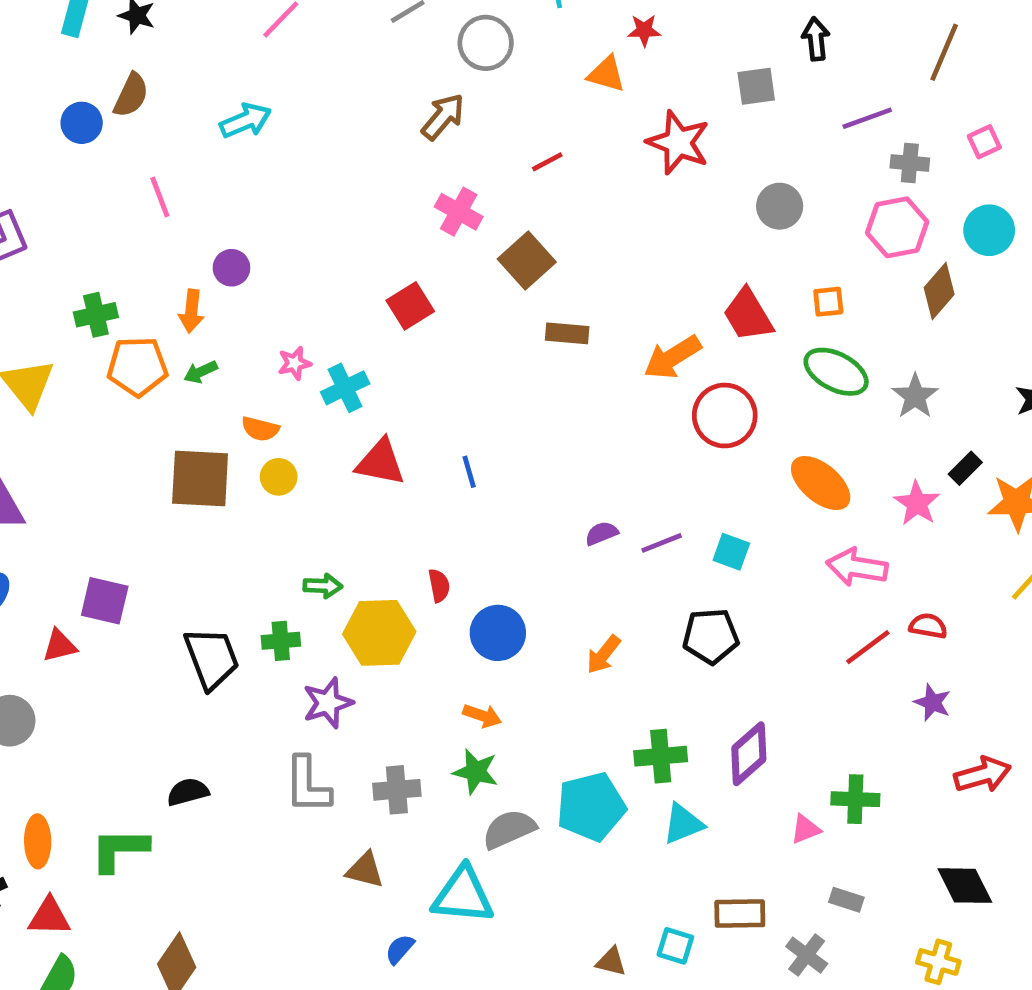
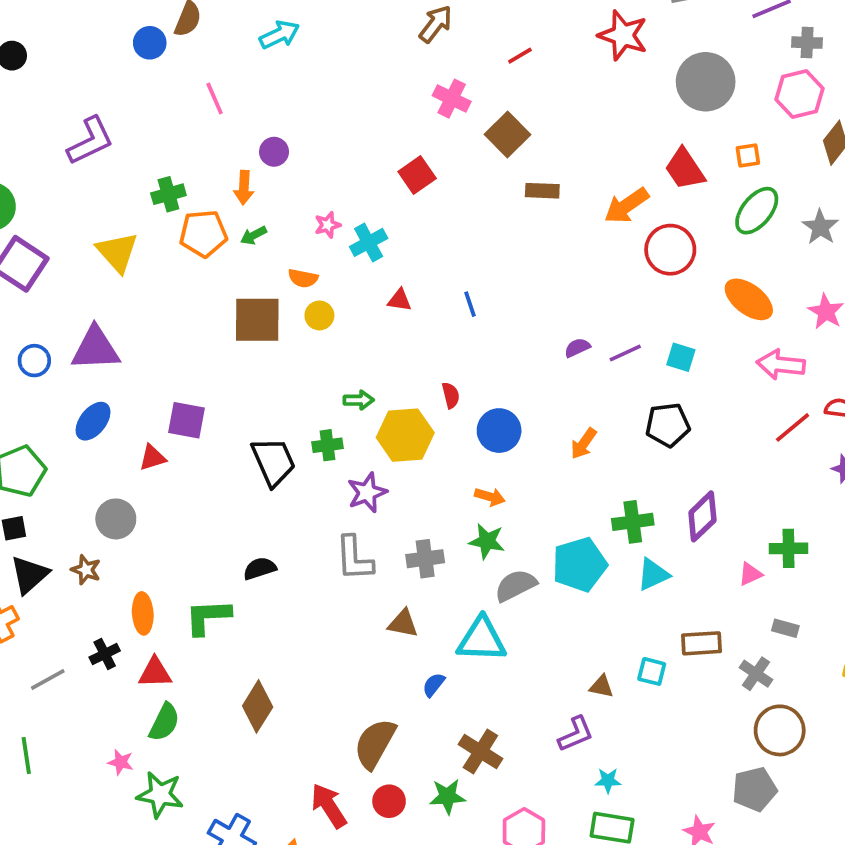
gray circle: (780, 206) -> (706, 82), size x1.6
green ellipse: (836, 372) -> (757, 211), turned -75
red triangle: (381, 462) -> (400, 300), size x0.6

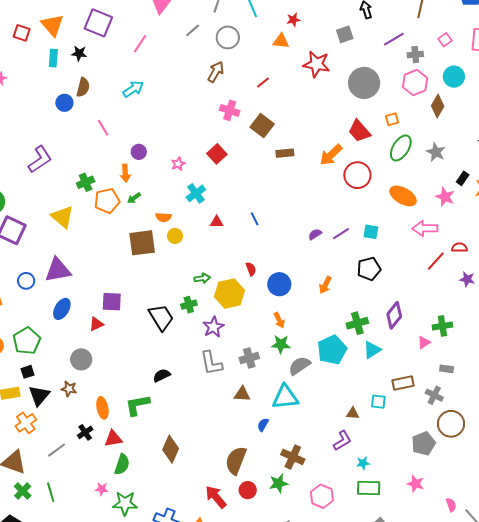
pink star: (328, 225) -> (178, 164), moved
orange arrow: (490, 497) -> (279, 320), turned 56
gray pentagon: (754, 789) -> (424, 443), moved

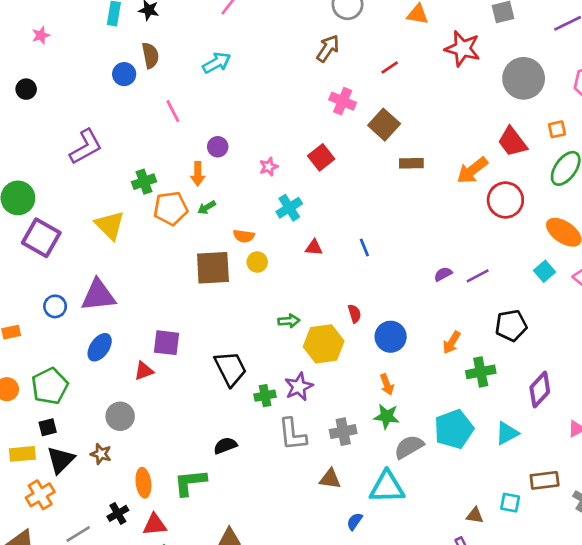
brown semicircle: (83, 87) -> (150, 55), turned -30
cyan square: (371, 232) -> (544, 271), moved, turned 35
green cross: (189, 305) -> (265, 396), moved
green cross: (357, 323) -> (481, 372), moved

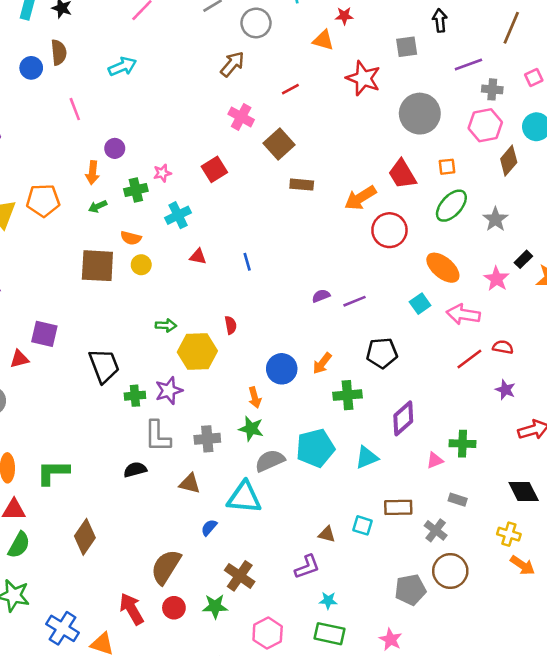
green cross: (144, 182) -> (136, 190), moved
orange pentagon: (171, 208) -> (43, 200), moved
blue circle: (391, 337) -> (282, 369), moved
black semicircle: (225, 446) -> (135, 470), moved

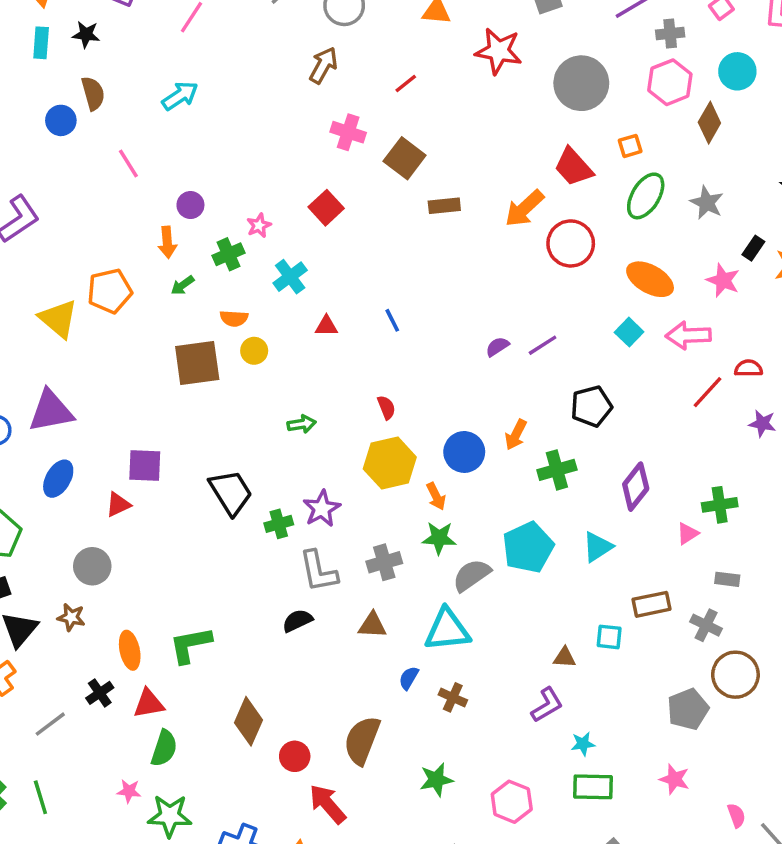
yellow hexagon: (197, 351) -> (390, 463), moved
brown cross: (240, 576) -> (453, 697), moved, size x0.7
red circle: (174, 608) -> (295, 756), moved

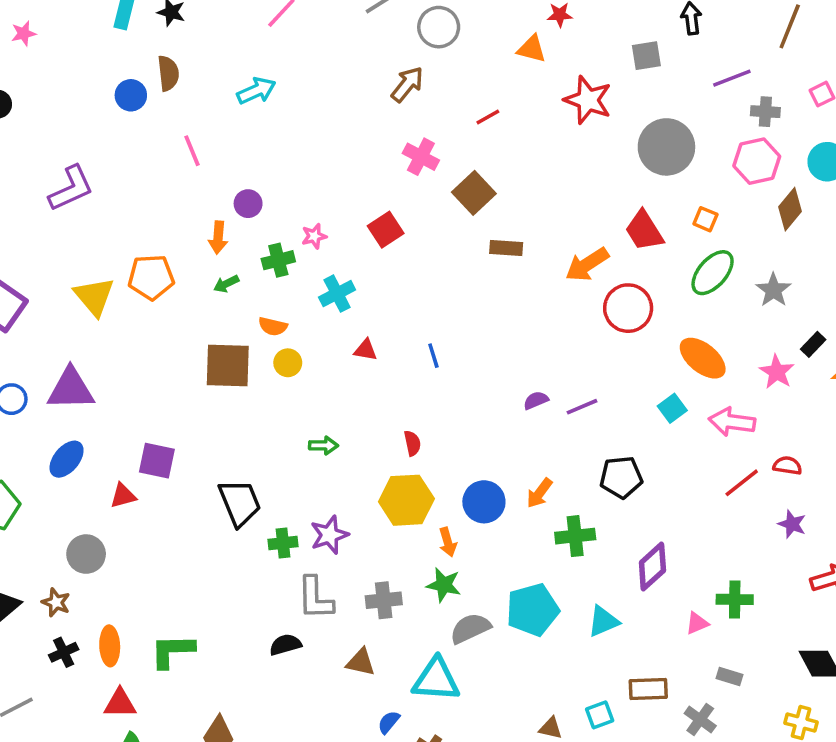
orange square: (630, 146) -> (705, 219), turned 30
cyan square: (609, 637) -> (600, 715), turned -36
black cross: (100, 693) -> (64, 652), moved

